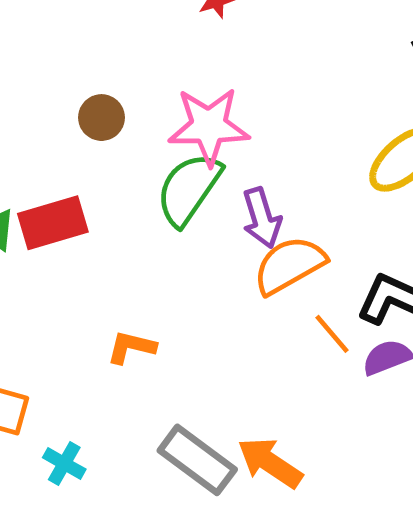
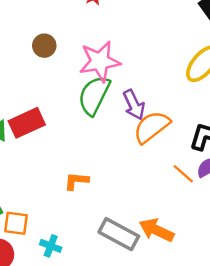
brown circle: (101, 118) -> (44, 46), moved
orange line: (332, 334) -> (183, 174), moved

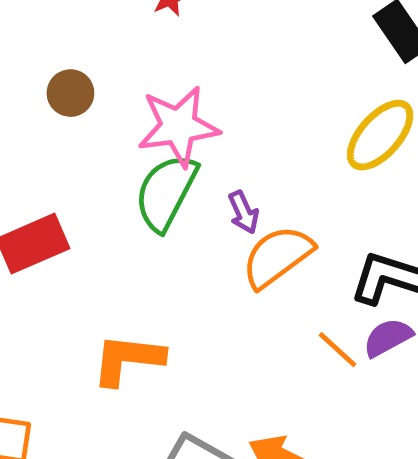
purple arrow: (134, 105) -> (244, 212), size x0.7
orange L-shape: (76, 181) -> (128, 359), size x1.5

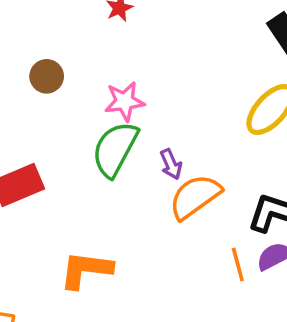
pink star: (178, 126) -> (125, 101), size x0.7
orange line: (337, 350) -> (238, 265), turned 32

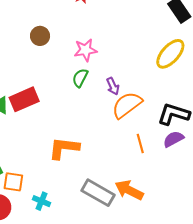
green semicircle: (115, 149) -> (80, 78), size x0.6
orange line: (238, 265) -> (140, 144), moved

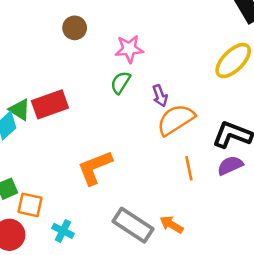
orange L-shape: (64, 148) -> (95, 168), turned -32
orange arrow: (129, 190) -> (171, 225), size x0.7

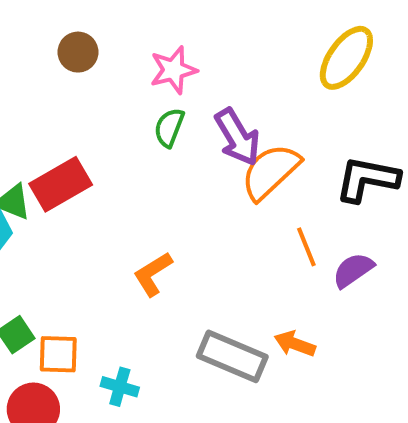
purple arrow: (160, 96) -> (237, 137), size x1.6
purple semicircle: (230, 165) -> (353, 270), moved
orange L-shape: (95, 168) -> (153, 274), size x0.7

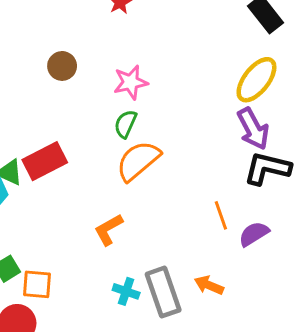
purple arrow: (237, 137) -> (253, 129), moved
orange semicircle: (270, 172) -> (138, 161), moved
gray rectangle: (232, 356) -> (163, 292), turned 45
cyan cross: (120, 387) -> (126, 291), moved

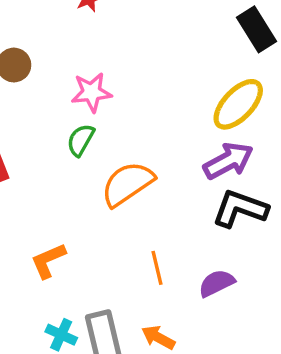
purple arrow: (253, 129) -> (228, 161), turned -96
orange semicircle: (138, 161) -> (127, 184), moved
orange line: (221, 215) -> (157, 268), moved

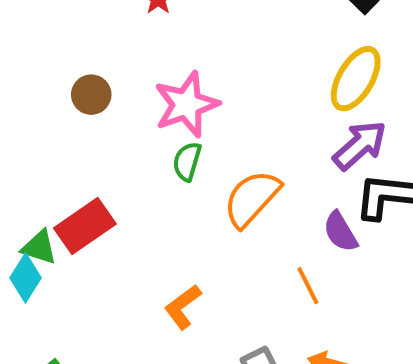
pink star: (92, 92) -> (186, 105), size x1.4
purple semicircle: (217, 283) -> (340, 232), moved, turned -81

